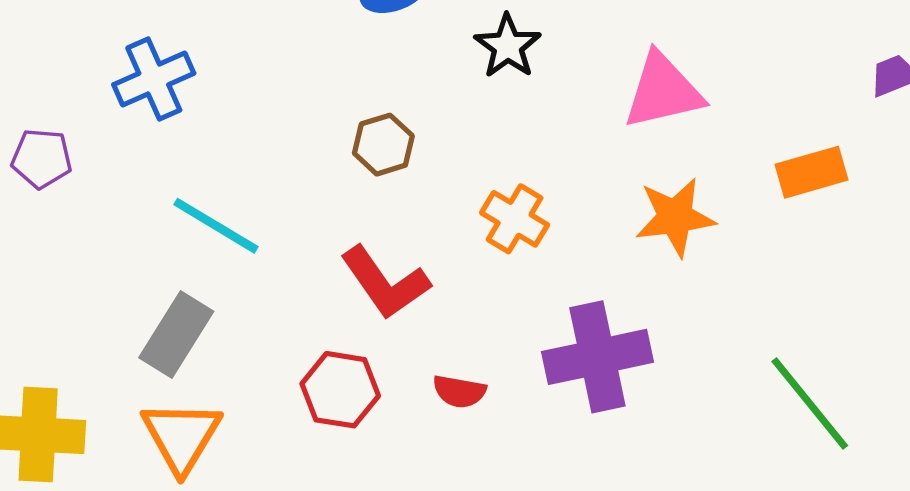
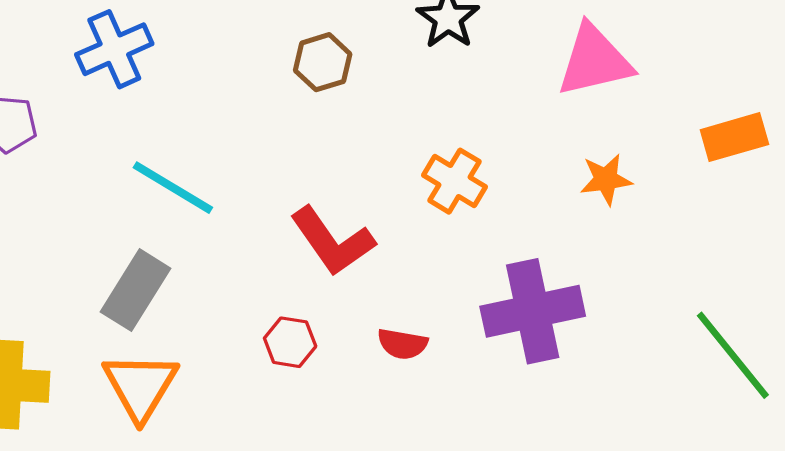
brown hexagon: (383, 145) -> (323, 62), moved
orange star: (675, 217) -> (606, 179), size x0.7
red hexagon: (340, 390) -> (290, 342), size x0.7

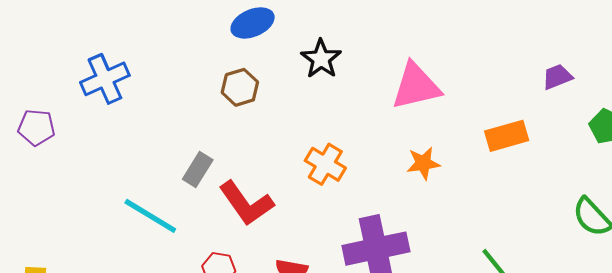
cyan line: (173, 188) -> (150, 216), moved
gray rectangle: (135, 290) -> (198, 170), moved, size x0.7

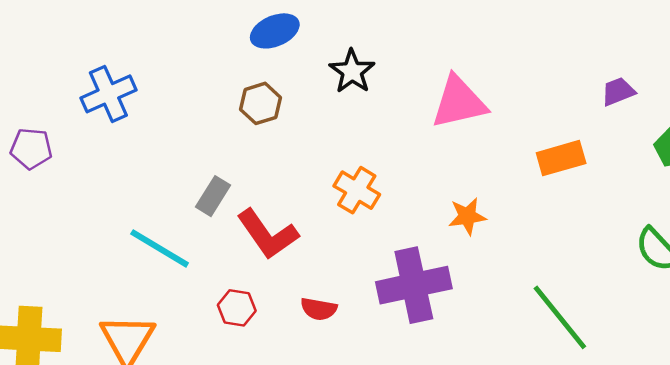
orange star: (423, 163) -> (467, 216), moved

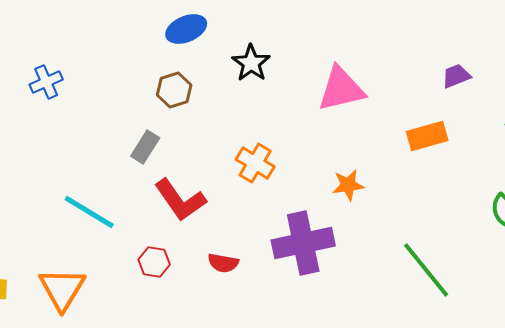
purple trapezoid: (618, 92) -> (456, 76), moved
blue cross: (108, 94) -> (46, 82), size x0.7
gray rectangle: (213, 196) -> (145, 147), moved

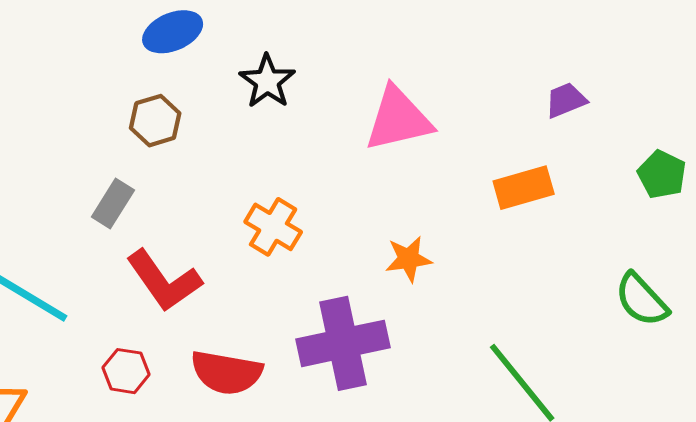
red semicircle: (223, 263) -> (226, 373), size x1.6

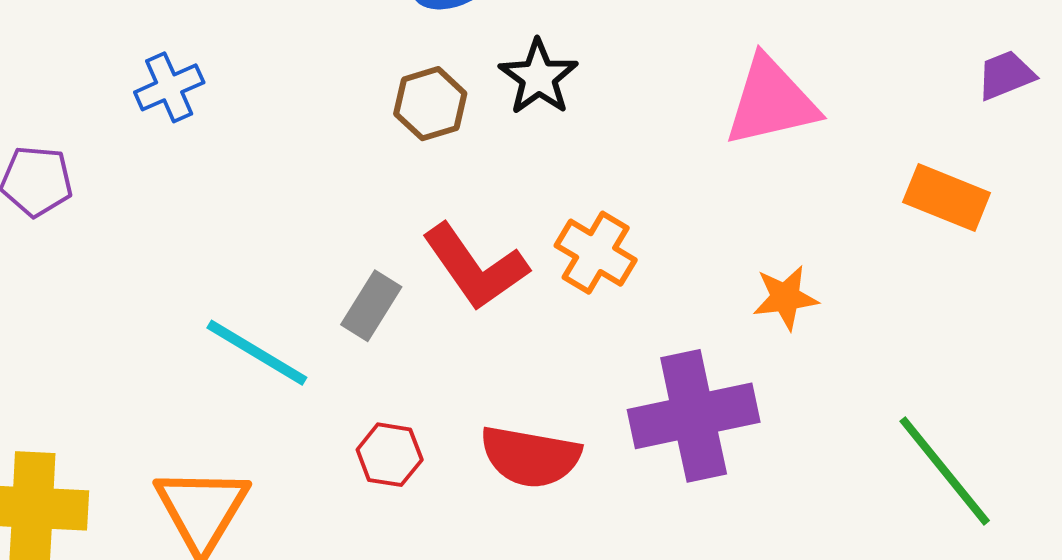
black star: (267, 81) -> (538, 77), moved
orange rectangle: (524, 188) -> (947, 198), turned 38
gray rectangle: (113, 204) -> (371, 306), moved
red L-shape: (164, 281) -> (475, 267), moved

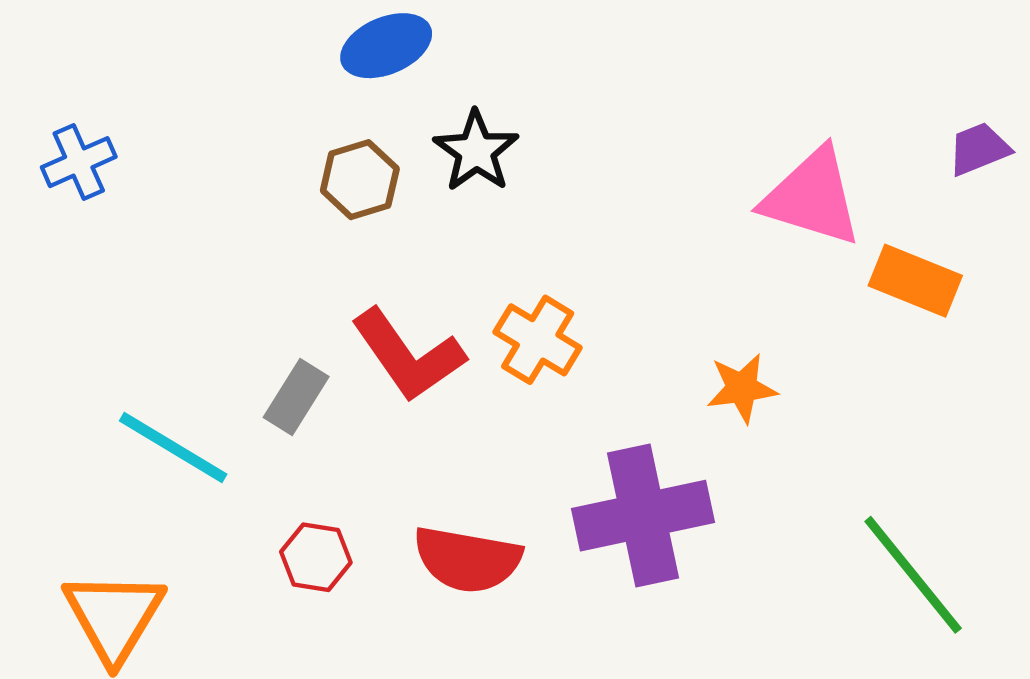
pink triangle: (771, 102) -> (812, 197), moved, turned 30

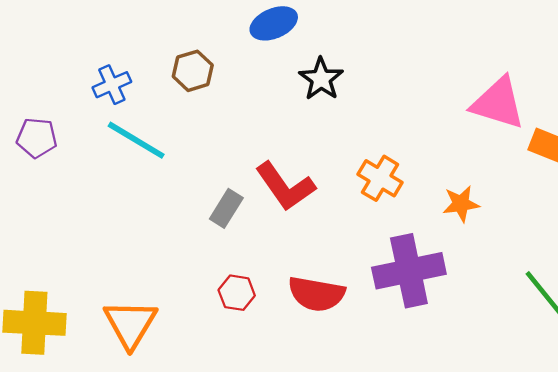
brown hexagon: (360, 180) -> (193, 71), moved
orange cross: (538, 340) -> (380, 178), moved
cyan line: (173, 447) -> (136, 140), moved

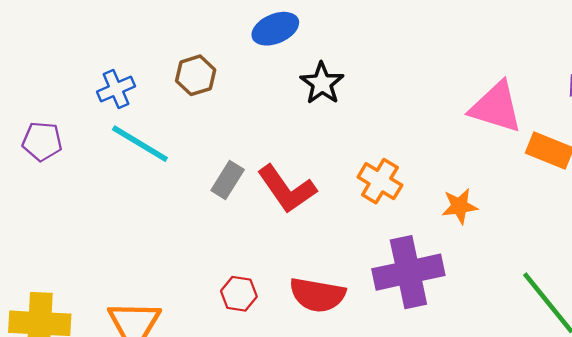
gray rectangle: (226, 208) -> (228, 180), moved

